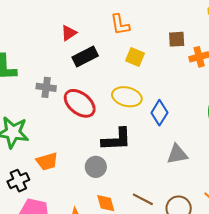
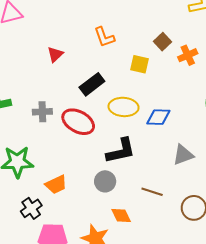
brown square: (177, 39) -> (162, 42), turned -30
black rectangle: (85, 56) -> (92, 84), moved
yellow square: (135, 57) -> (140, 64), moved
blue diamond: (159, 113) -> (158, 117), turned 70
brown line: (143, 199) -> (152, 192), moved

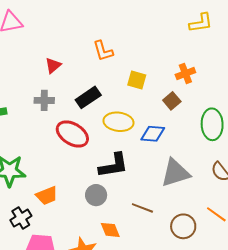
brown square: (162, 42) -> (172, 101), moved
gray cross: (42, 112) -> (44, 100), moved
gray triangle: (183, 155) -> (175, 173), size x1.4

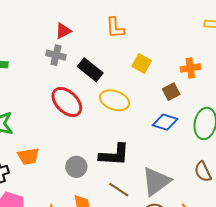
black rectangle: (88, 97) -> (90, 70), turned 60
gray cross: (44, 100) -> (56, 55), moved
blue diamond: (153, 134) -> (165, 122), moved
black L-shape: (113, 165) -> (114, 155), moved
gray triangle: (175, 173) -> (156, 181), moved, turned -32

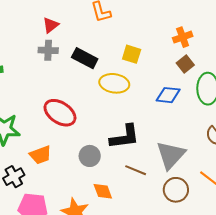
yellow square: (142, 64) -> (132, 54), moved
brown square: (171, 92) -> (185, 64), moved
red ellipse: (67, 102) -> (60, 113), moved

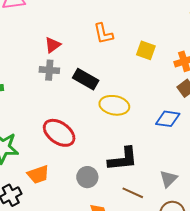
yellow square: (132, 54) -> (146, 50), moved
gray triangle: (171, 155) -> (168, 179), size x0.6

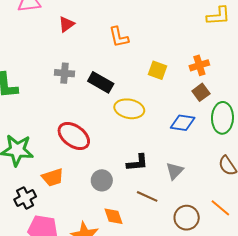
red triangle: (53, 45) -> (66, 24), moved
yellow square: (146, 50) -> (157, 70), moved
black L-shape: (123, 159) -> (137, 163), size x0.7
gray triangle: (168, 179) -> (175, 171), moved

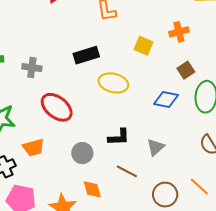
orange cross: (199, 65) -> (179, 32), moved
gray cross: (65, 73) -> (32, 68), moved
black rectangle: (101, 82) -> (86, 55), turned -50

